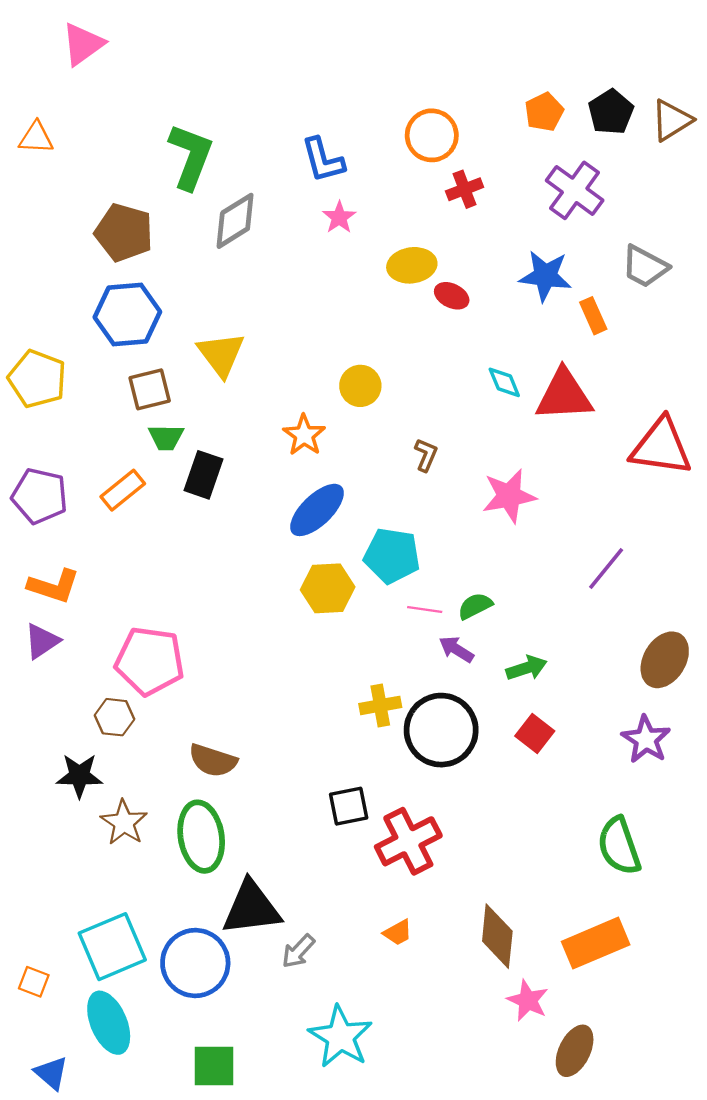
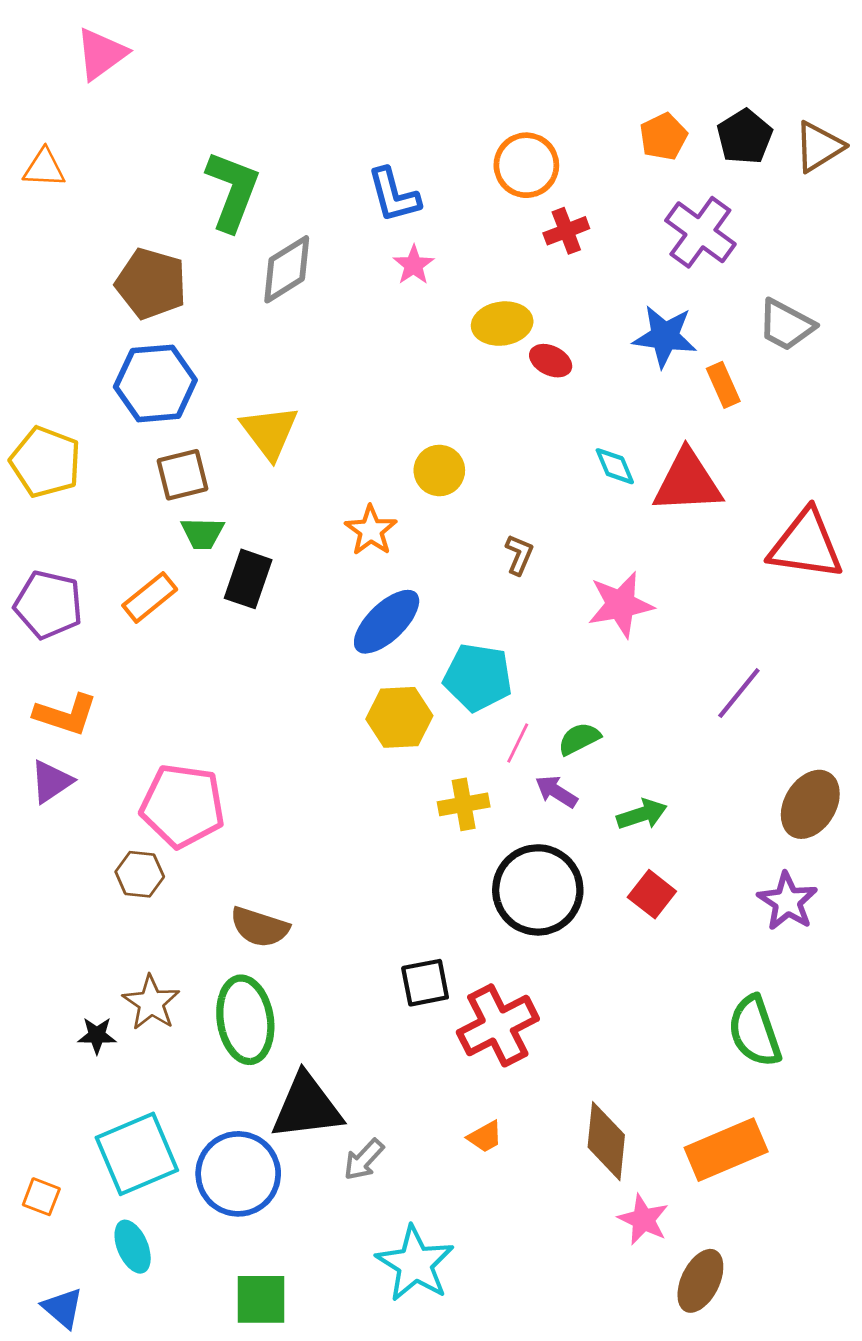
pink line: (425, 609) -> (518, 743), turned -72
yellow cross: (380, 705) -> (464, 804), moved
black star: (79, 776) -> (97, 1035), moved, size x0.7
cyan ellipse: (109, 1023) -> (133, 1247), size x0.7

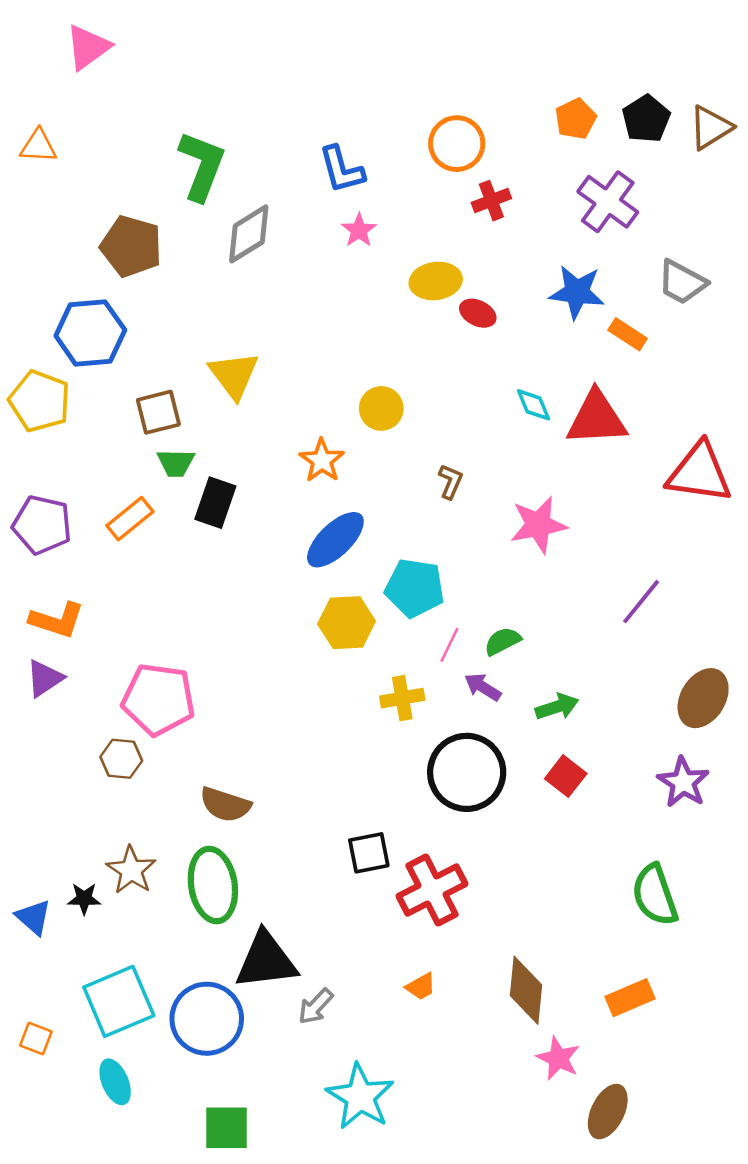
blue hexagon: (155, 383) -> (90, 333), moved
orange rectangle: (723, 385) -> (628, 334), turned -33
orange rectangle: (726, 1150) -> (630, 998), size x0.7
blue triangle: (63, 1308) -> (33, 917), moved

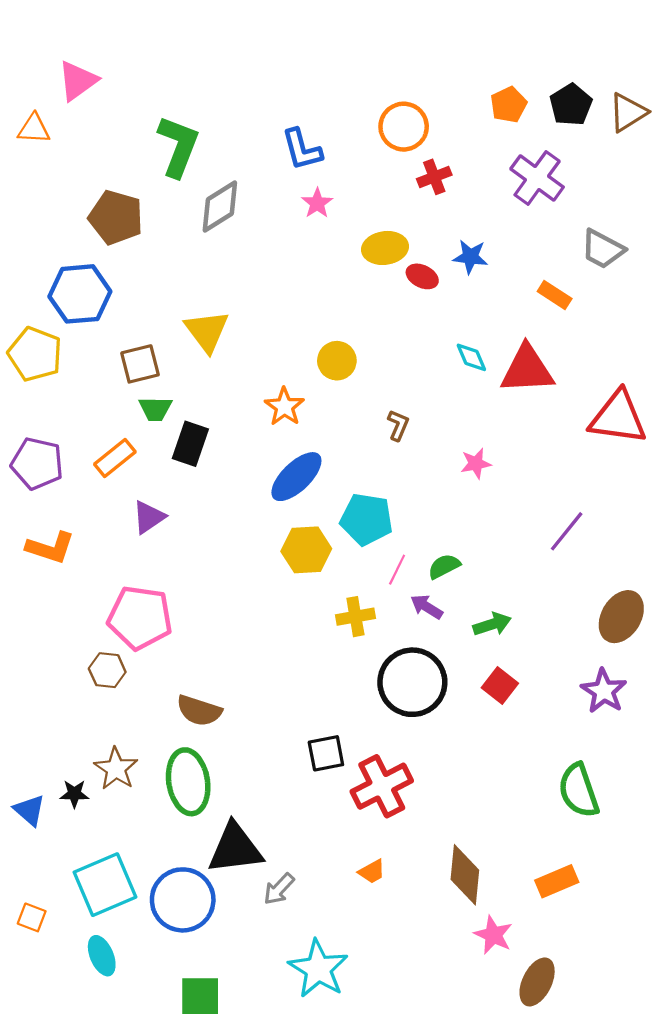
pink triangle: (88, 47) -> (78, 81), moved
blue star: (577, 292) -> (470, 257), moved, size x0.7
pink star: (538, 525) -> (476, 463), size x0.6
purple triangle: (45, 678) -> (149, 517), moved

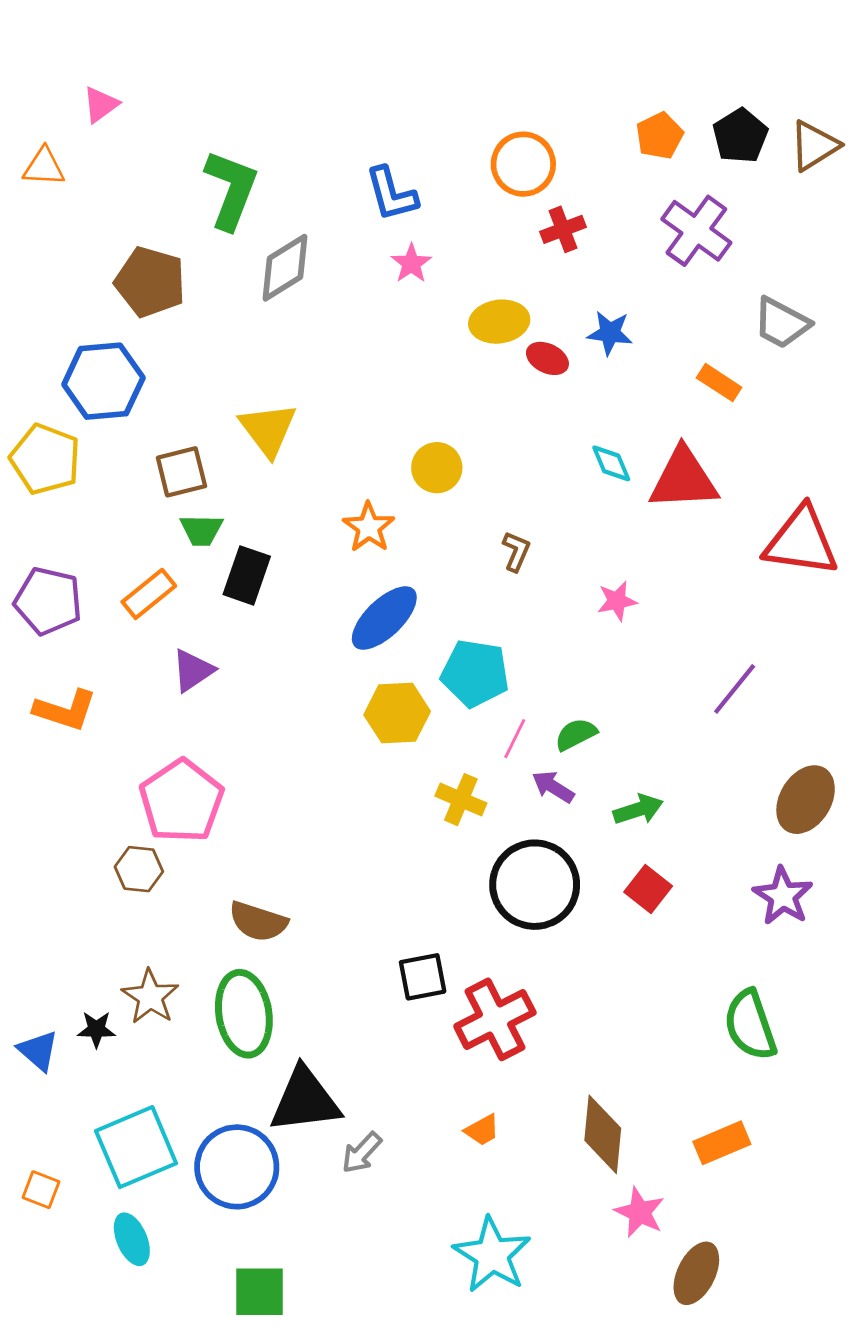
pink triangle: (78, 81) -> (101, 105), size x0.7
yellow cross: (355, 617) -> (461, 800), turned 33
pink pentagon: (140, 618) -> (181, 801), turned 30
cyan star: (318, 969) -> (492, 1255), moved

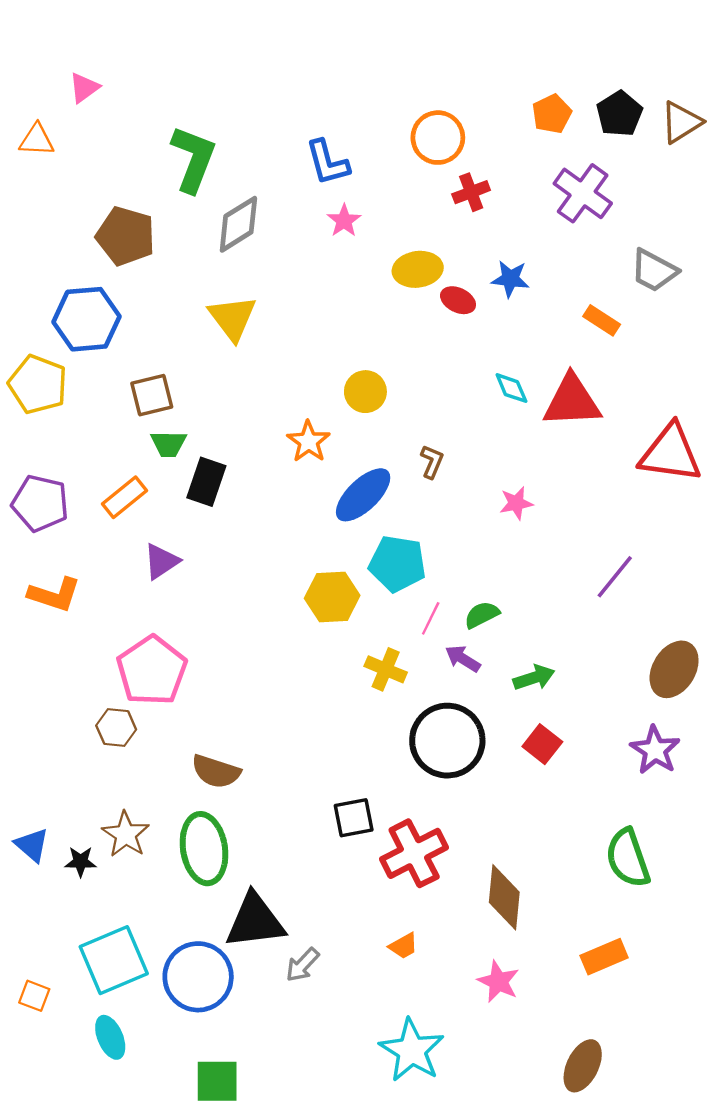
yellow triangle: (268, 429) -> (232, 318), moved
blue ellipse: (384, 618) -> (363, 495), moved
blue triangle: (38, 1051) -> (32, 845), moved
brown diamond: (603, 1134) -> (504, 897), moved
pink star: (640, 1212) -> (498, 982), moved

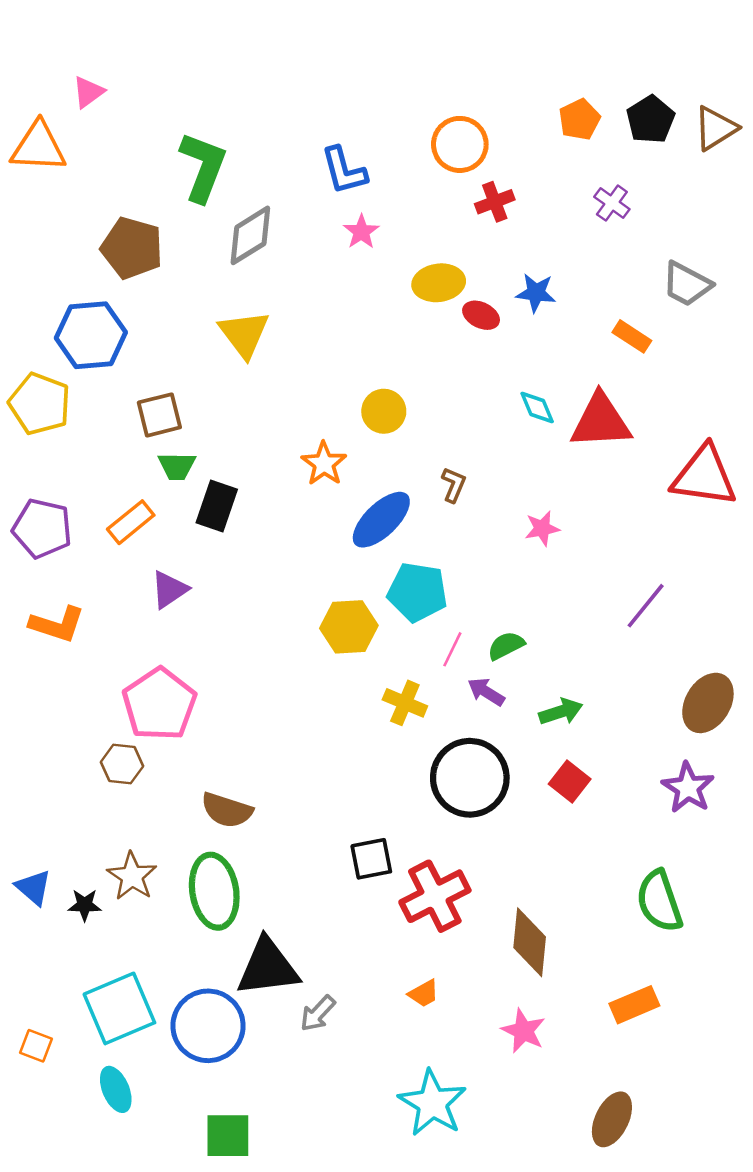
orange triangle: (37, 140) -> (38, 147), size x1.5
purple cross: (583, 193) -> (612, 203), size x0.6

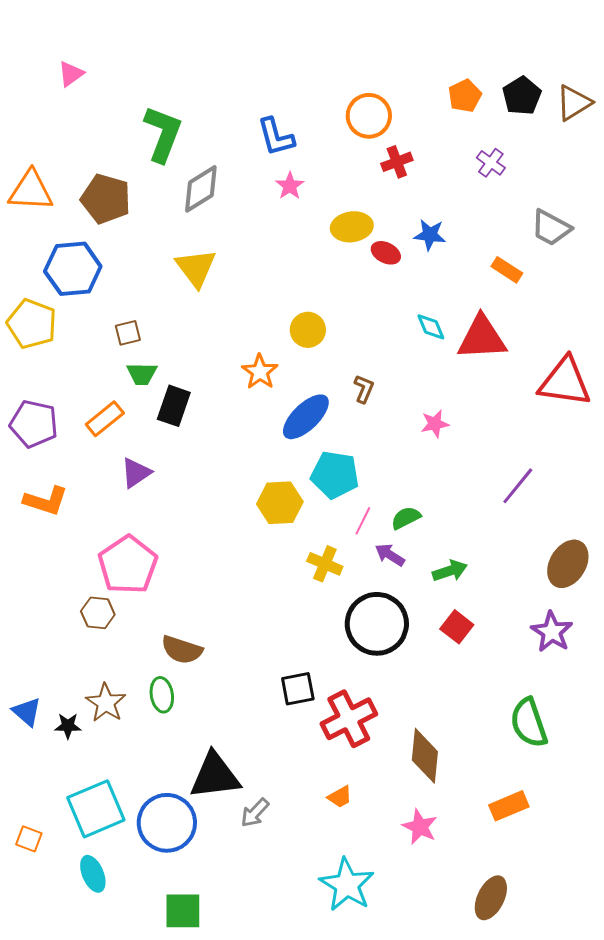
orange triangle: (38, 147) -> (31, 191), moved
brown square: (159, 415) -> (128, 333), size x0.7
green ellipse: (214, 891) -> (162, 695), moved, size x0.6

